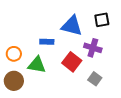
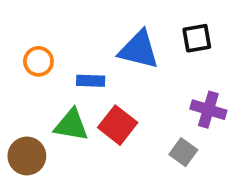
purple cross: (93, 48) -> (208, 110), moved
orange circle: (14, 54) -> (38, 61), moved
red square: (72, 62) -> (118, 125), moved

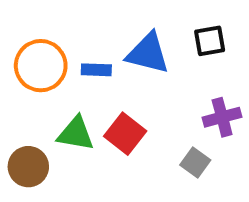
orange circle: (38, 61) -> (41, 66), size x1.6
blue rectangle: (91, 81) -> (96, 70), moved
purple cross: (208, 110) -> (222, 117), turned -32

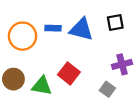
blue rectangle: (96, 70) -> (53, 28), moved
green triangle: (76, 134) -> (42, 86), moved
brown circle: (28, 167) -> (13, 79), moved

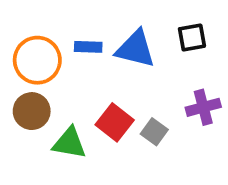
brown circle: (13, 79) -> (32, 111), moved
gray square: (107, 89) -> (154, 132), moved

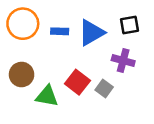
blue triangle: (135, 49) -> (91, 33), turned -44
orange circle: (37, 60) -> (23, 24), moved
purple cross: (203, 107) -> (123, 61), moved, turned 30

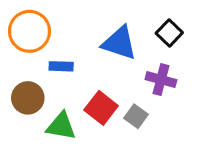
black square: (130, 25) -> (169, 33), turned -36
blue rectangle: (60, 31) -> (61, 66), moved
blue triangle: (91, 33) -> (119, 43), turned 48

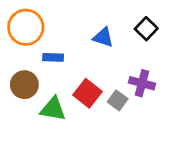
blue triangle: (119, 43) -> (103, 37), size x0.7
purple cross: (161, 80) -> (142, 83), moved

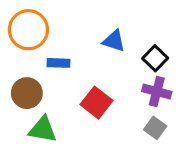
black square: (146, 29) -> (155, 58), moved
gray square: (118, 100) -> (155, 128), moved
green triangle: (53, 109) -> (43, 130), moved

